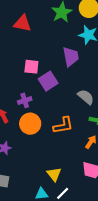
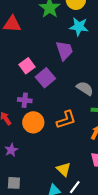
pink square: (31, 67) -> (27, 66), turned -35
purple cross: (25, 100) -> (25, 100), turned 32

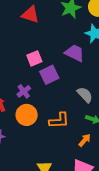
purple trapezoid: (64, 50) -> (75, 53), turned -60
purple cross: (25, 100) -> (24, 91), turned 32

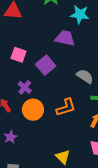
pink square: (34, 58) -> (18, 55), moved, turned -35

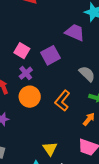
pink square: (18, 55) -> (22, 51), moved
orange L-shape: (66, 107) -> (62, 101), turned 135

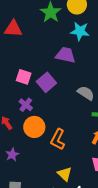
pink square: (22, 51) -> (24, 77), moved
orange L-shape: (62, 101) -> (58, 139), moved

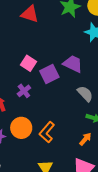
purple trapezoid: (65, 55) -> (73, 64), moved
orange circle: (34, 127) -> (21, 128), moved

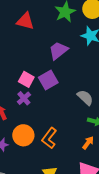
pink square: (29, 63) -> (26, 79), moved
purple trapezoid: (73, 64) -> (58, 51), moved, turned -60

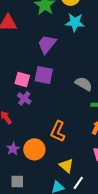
purple square: (48, 80) -> (44, 75), turned -36
orange circle: (23, 135) -> (34, 149), moved

